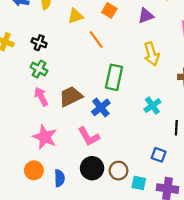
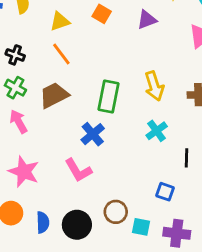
orange line: (96, 39) -> (61, 54), moved
yellow arrow: (152, 54) -> (154, 86), moved
brown trapezoid: (71, 96) -> (54, 95), moved
black circle: (92, 168) -> (77, 225), moved

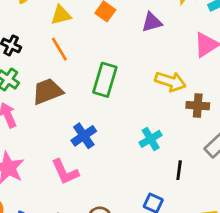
yellow arrow: (154, 86) -> (170, 81), moved, turned -60
green rectangle: (109, 97) -> (105, 80), moved

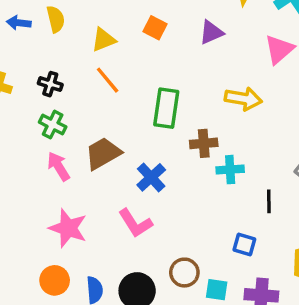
brown trapezoid: (47, 91) -> (103, 153), moved
brown cross: (198, 106) -> (204, 143), moved
cyan cross: (151, 139) -> (230, 170), turned 35

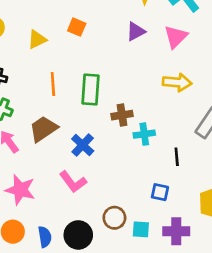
purple triangle: (211, 32) -> (136, 32), moved
orange line: (108, 80) -> (53, 84), moved, turned 40
yellow arrow: (243, 99) -> (177, 82), moved

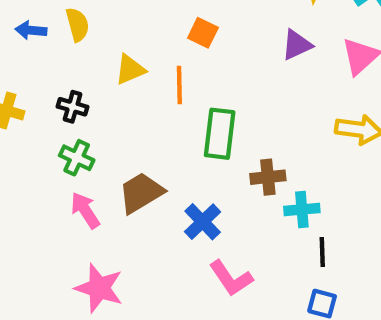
yellow triangle: (37, 39) -> (130, 70), moved
orange line: (53, 84) -> (179, 85), moved
black line: (177, 157) -> (322, 252), moved
pink L-shape: (73, 182) -> (231, 278), moved

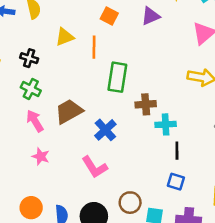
purple triangle: (297, 45) -> (151, 16), moved
pink L-shape: (231, 278) -> (95, 167), moved
pink star: (99, 288) -> (41, 156), moved, size x0.6

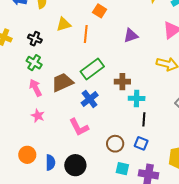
purple triangle: (151, 16) -> (131, 36), moved
green rectangle: (117, 77) -> (92, 69), moved, turned 40
brown circle: (130, 203) -> (115, 144), moved

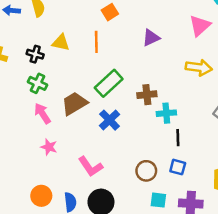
orange square: (100, 11) -> (110, 12), turned 32
yellow triangle: (64, 24) -> (61, 43), moved, turned 35
pink L-shape: (79, 127) -> (91, 167), moved

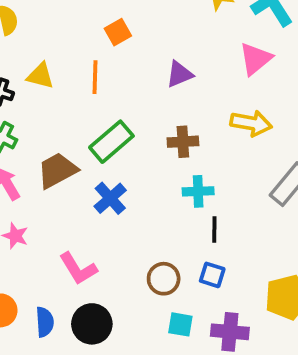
brown cross: (147, 95) -> (183, 142), moved

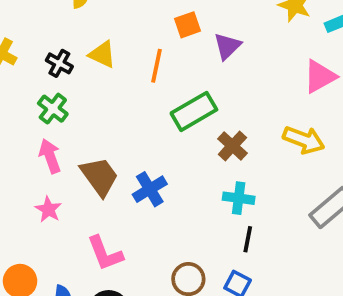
purple triangle: (179, 74) -> (227, 46), moved, turned -32
green rectangle: (111, 142) -> (194, 111), moved
brown cross: (183, 142) -> (232, 146), turned 36
brown trapezoid: (57, 170) -> (99, 176), moved, turned 72

